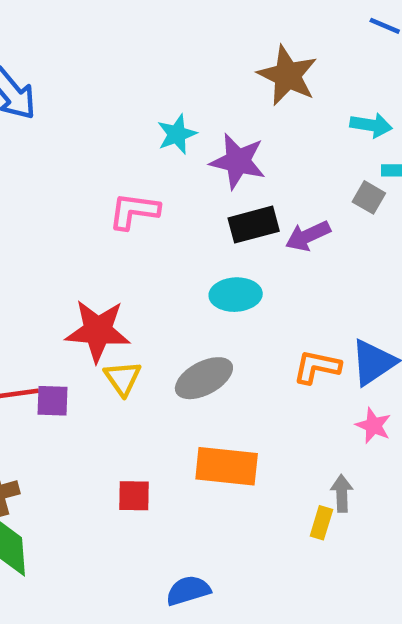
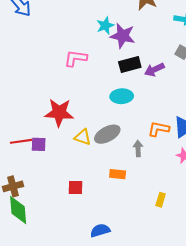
cyan star: (177, 134) -> (105, 26), moved
yellow triangle: (123, 378) -> (83, 137), moved, turned -36
orange rectangle: (227, 466) -> (118, 174), size x0.6
gray arrow: (342, 493) -> (138, 148), moved

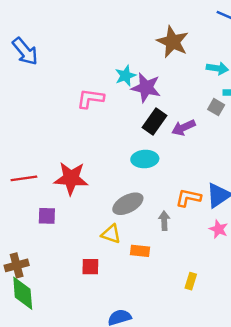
pink L-shape: (76, 58) -> (90, 99), moved
black rectangle: (130, 64) -> (154, 122), turned -40
yellow triangle: (83, 137) -> (111, 234), moved
red line: (21, 141) -> (24, 178), moved

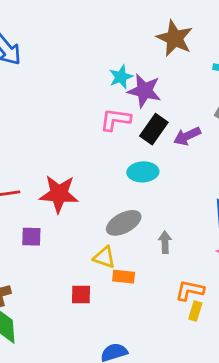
pink L-shape: (90, 99) -> (115, 120), moved
orange L-shape: (188, 198) -> (190, 290), moved
orange rectangle: (140, 251) -> (124, 277), moved

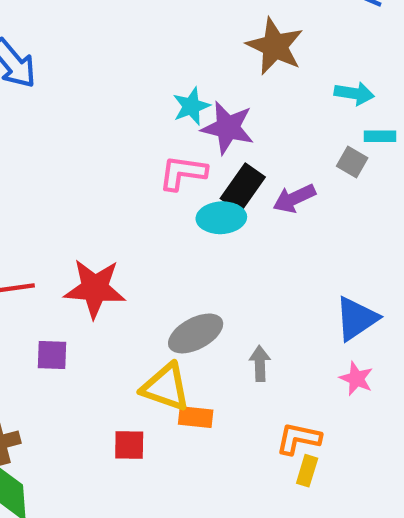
cyan ellipse: (143, 172) -> (221, 218), moved
yellow triangle: (104, 257) -> (166, 387), size x1.4

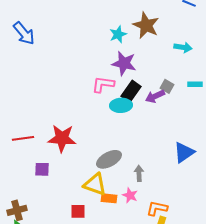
cyan star: (191, 106) -> (118, 34), moved
cyan rectangle: (380, 136) -> (195, 84), moved
gray square: (352, 162) -> (167, 86), moved
pink star: (356, 379) -> (130, 195), moved

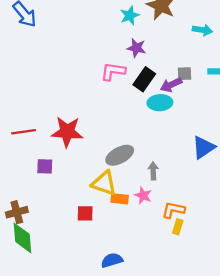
purple star: (124, 63) -> (136, 48), size x0.7
gray square: (167, 86) -> (185, 74), turned -32
cyan ellipse: (121, 105) -> (160, 103), moved

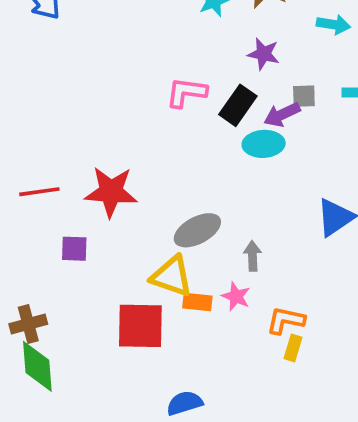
purple star: (136, 48) -> (264, 54), moved
red square: (85, 213) -> (140, 326), size x1.8

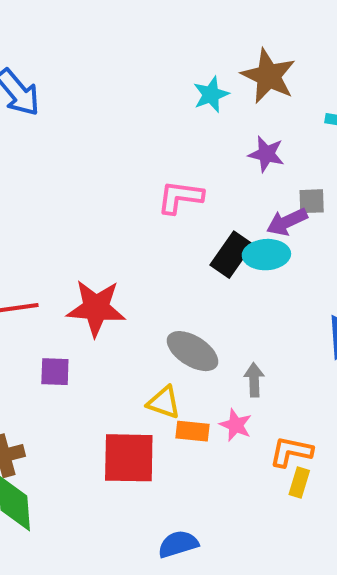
black rectangle: (238, 105) -> (232, 255), moved
gray ellipse: (197, 230) -> (193, 351), turned 60
yellow triangle: (172, 276) -> (164, 402), size x0.7

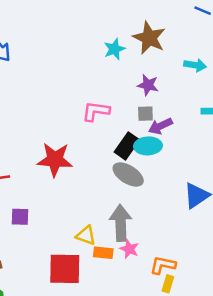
gray square: (312, 201) -> (145, 114), moved
red star: (96, 308) -> (55, 160), moved
gray ellipse: (193, 351) -> (128, 175), moved
gray arrow: (254, 380) -> (121, 223), moved, size x1.8

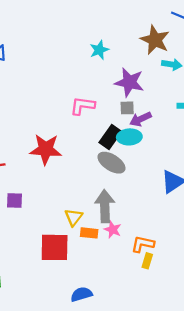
brown star: (149, 38) -> (155, 40), moved
purple star: (148, 85) -> (129, 82), size x1.5
yellow triangle: (86, 235) -> (74, 217), turned 48

